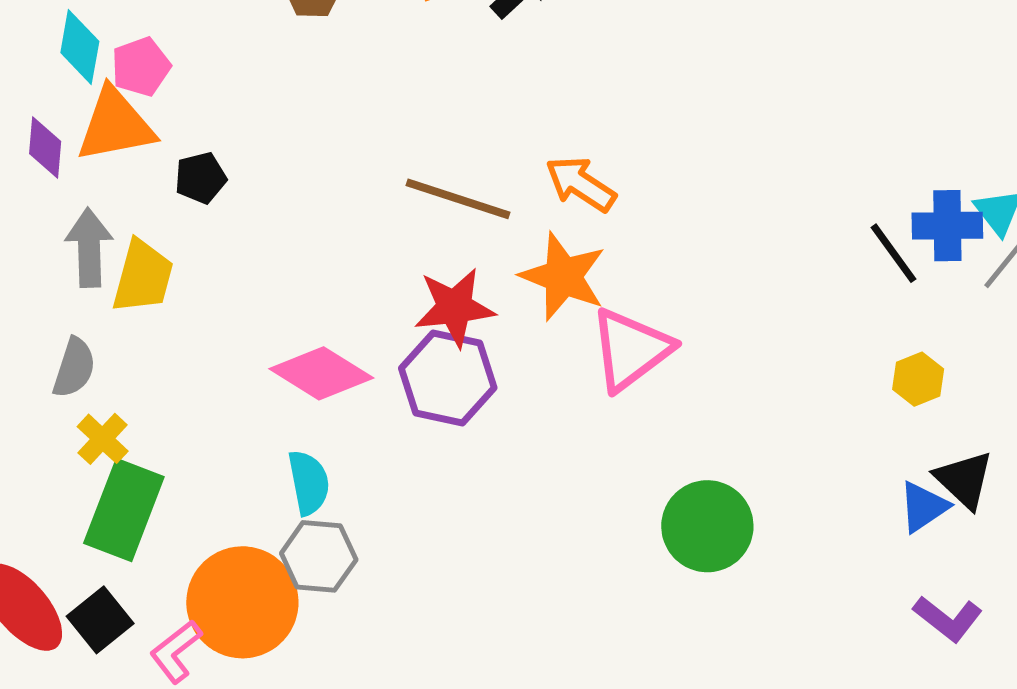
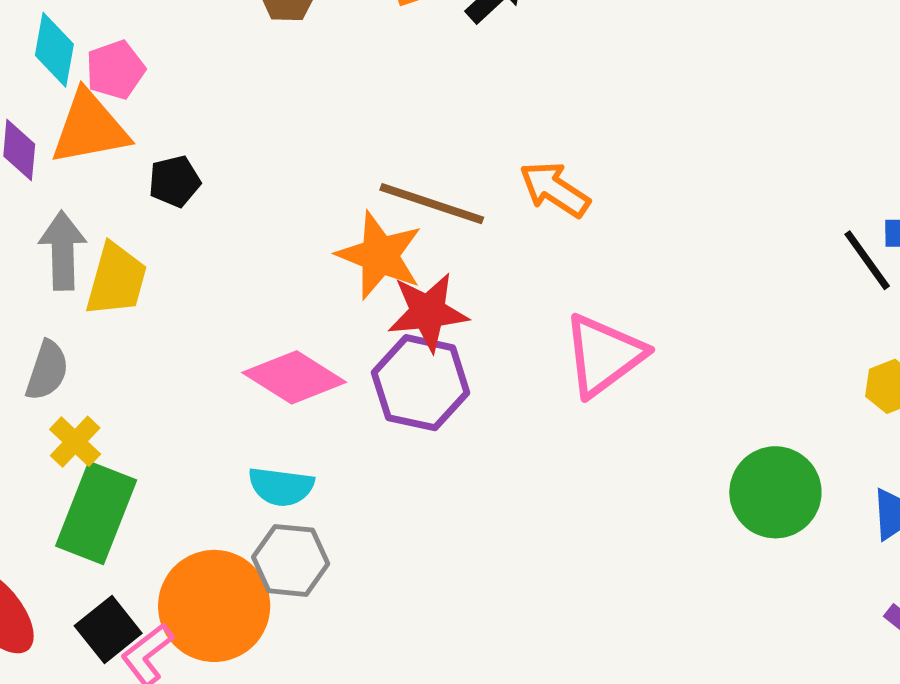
orange star: (563, 276) -> (380, 255), moved
cyan semicircle: (309, 483) -> (281, 487), turned 108
green circle: (707, 526) -> (775, 492), moved
black square: (100, 620) -> (108, 630), moved

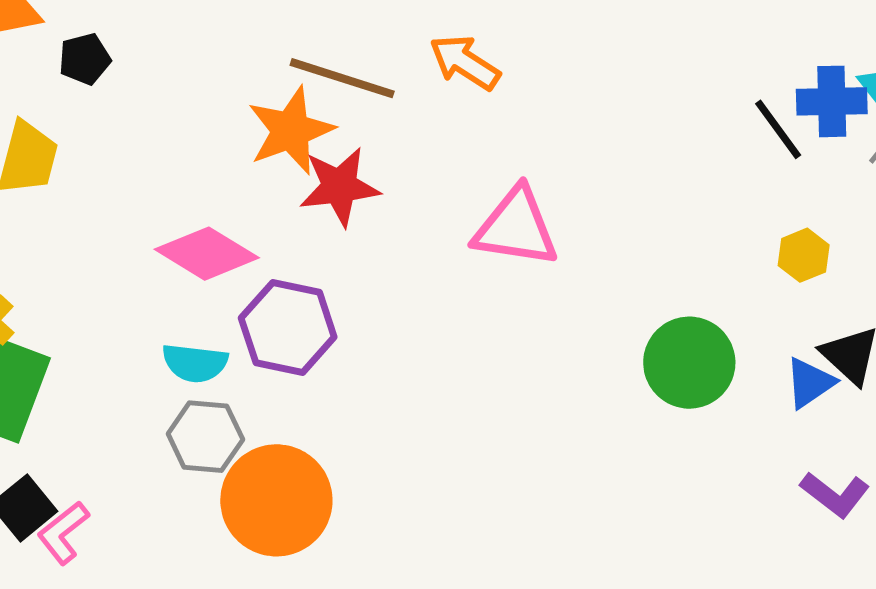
orange star: (380, 255) -> (291, 131), turned 30
pink triangle: (604, 355) -> (516, 227), turned 46
purple hexagon: (421, 383) -> (288, 328), moved
orange circle: (214, 606) -> (276, 500), moved

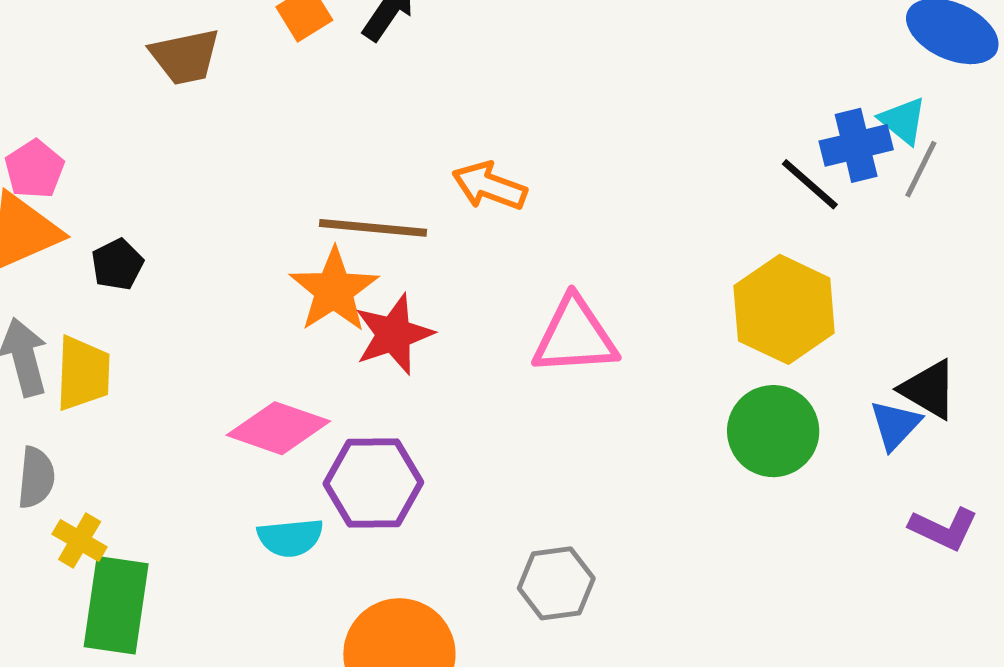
yellow hexagon: (804, 255) -> (784, 309), moved, size x2.0
gray hexagon: (205, 437) -> (556, 583), moved

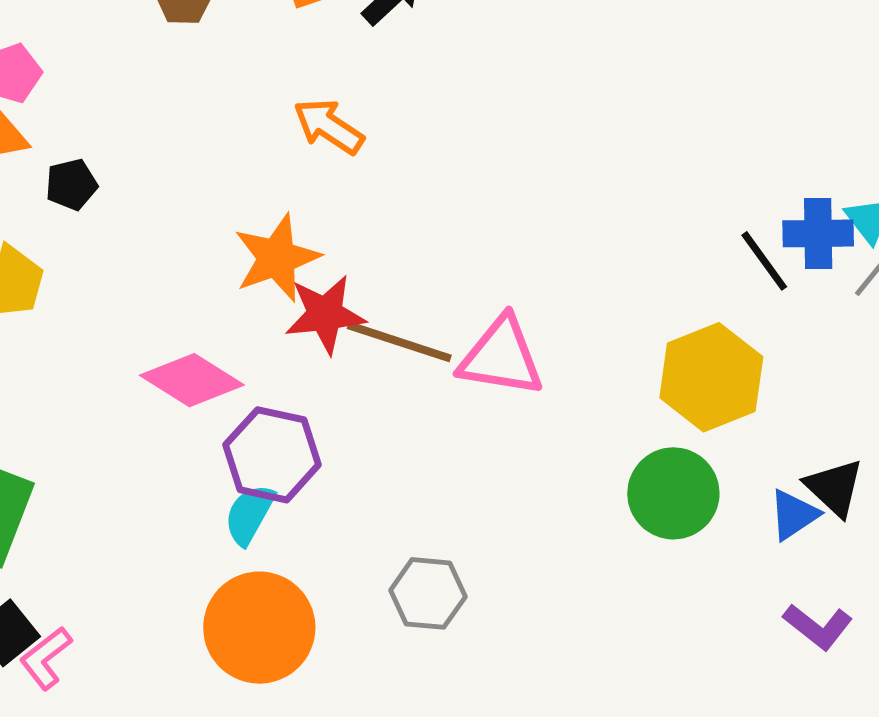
orange arrow: (489, 186) -> (329, 126), moved
brown line: (373, 228) -> (399, 342), moved
cyan semicircle: (290, 538) -> (249, 514), moved, turned 112

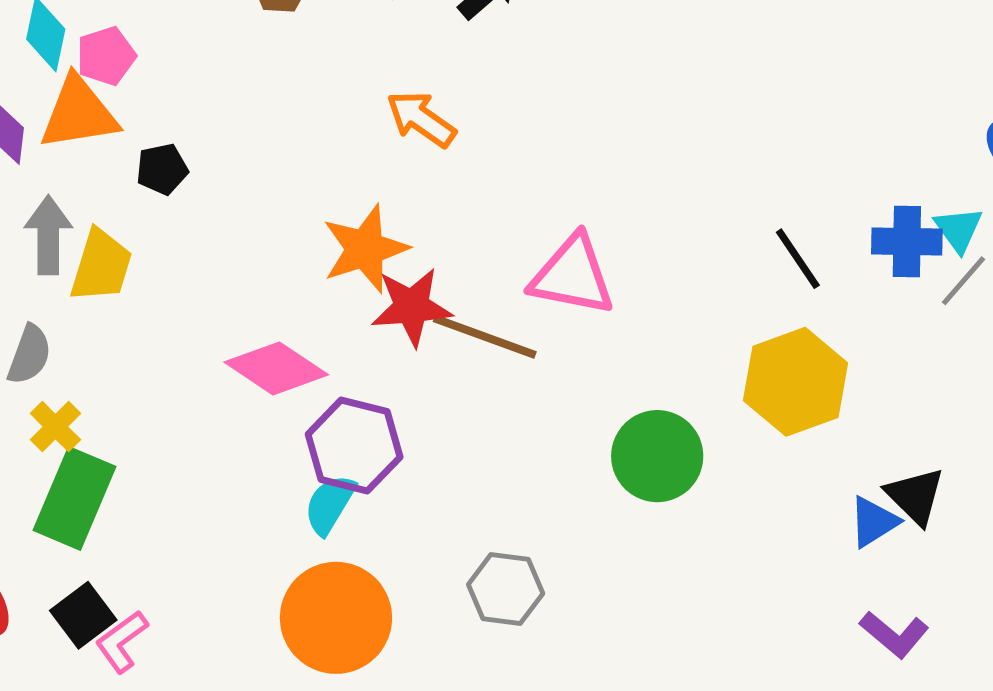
black line: (764, 261) -> (798, 259), moved
pink triangle: (501, 357) -> (572, 276), moved
green circle: (673, 493) -> (657, 456), moved

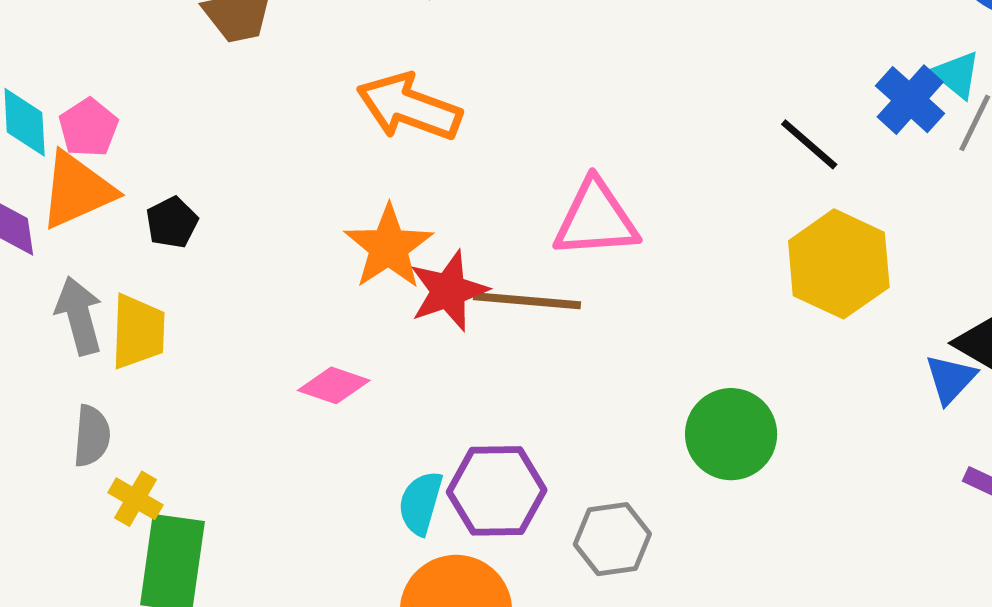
orange arrow: (421, 119) -> (409, 107), size x1.4
blue cross: (907, 241) -> (910, 100), turned -34
pink diamond: (276, 368) -> (334, 385), size x0.7
purple hexagon: (354, 446) -> (497, 491), moved
green circle: (657, 456) -> (731, 434), moved

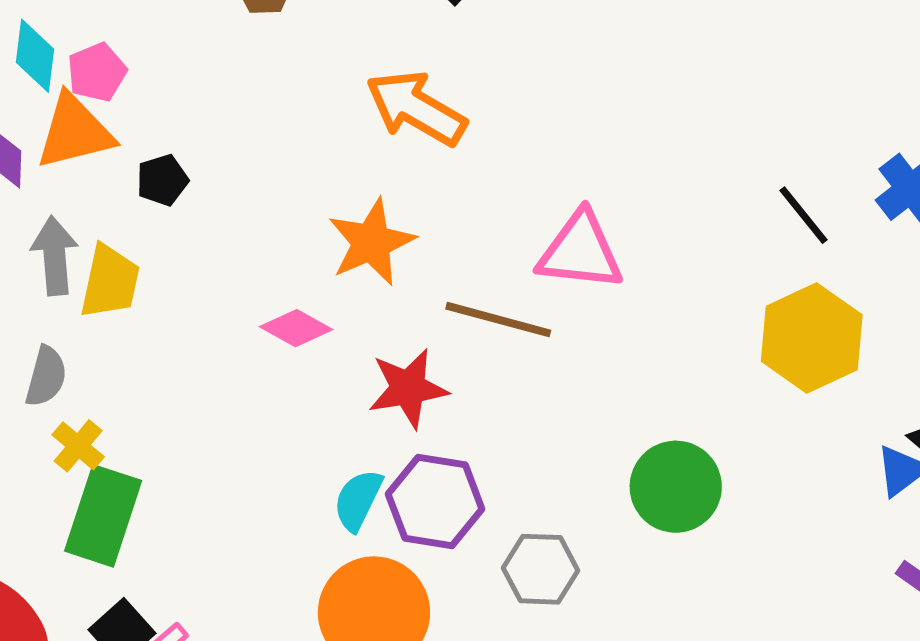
red star: (449, 291) -> (408, 388), moved
pink diamond: (334, 385) -> (296, 328), moved

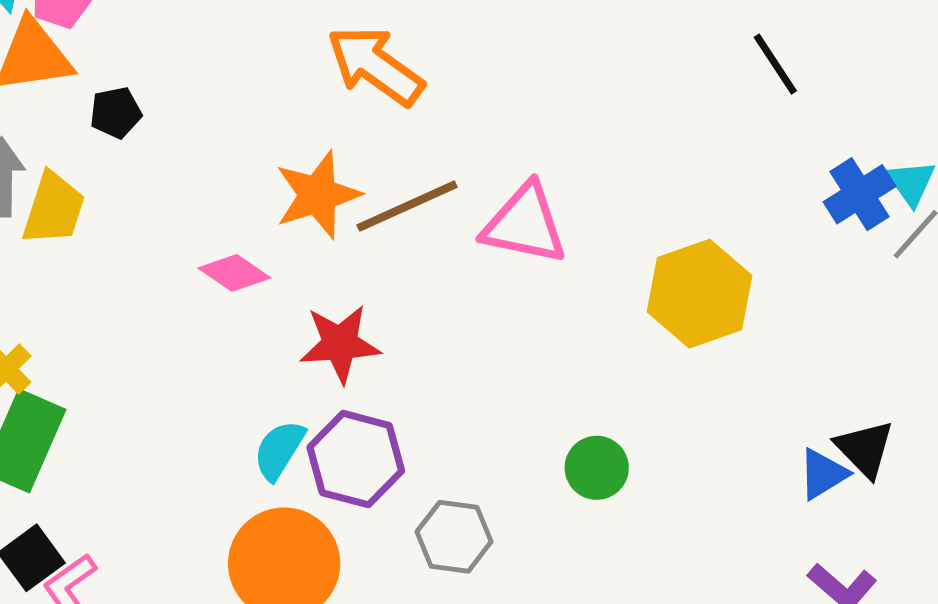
black line: (803, 215) -> (775, 64), moved
brown line: (498, 320) -> (407, 206), moved, turned -45
yellow hexagon: (812, 338) -> (700, 294), moved
green circle: (676, 487) -> (597, 468), size x0.7

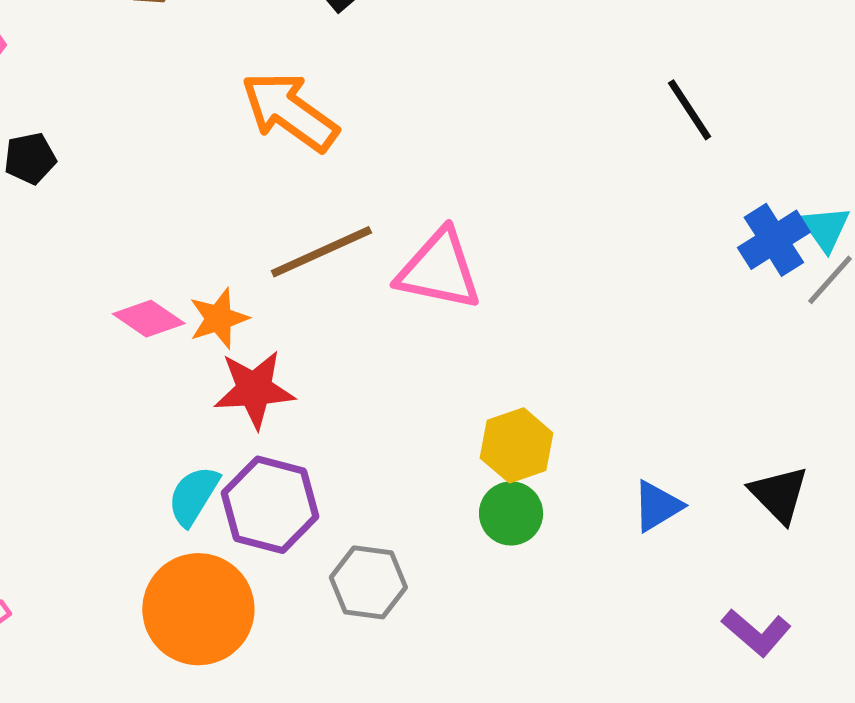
orange star: (318, 195) -> (219, 318), moved, size x0.7
yellow hexagon: (700, 294) -> (517, 445), moved, size x0.7
blue triangle: (823, 474) -> (657, 506), moved

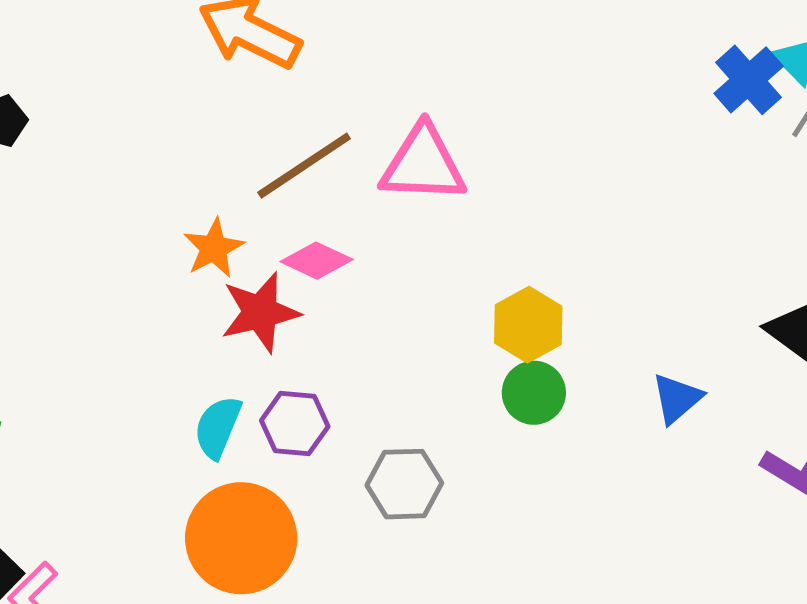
pink diamond: (149, 319) -> (317, 261), moved
purple hexagon: (270, 505) -> (295, 424), size x0.7
blue triangle: (657, 506) -> (677, 399), moved

